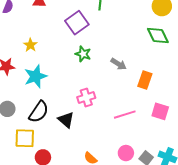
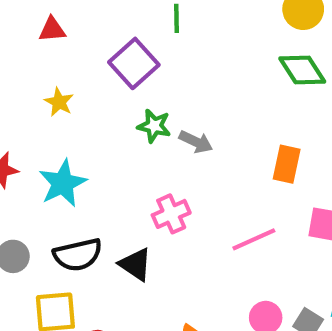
yellow star: (30, 45) -> (59, 102), moved
gray arrow: (119, 64) -> (196, 142), moved
black semicircle: (39, 112) -> (78, 255), turned 50

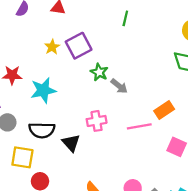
purple square: (134, 63) -> (79, 46), moved
orange rectangle: (287, 164) -> (164, 110), turned 30
pink line: (254, 239) -> (139, 126), moved

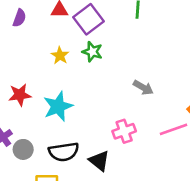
purple square: (79, 46) -> (88, 19), moved
green star: (99, 72) -> (92, 52), moved

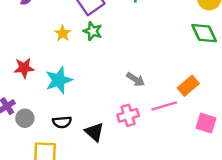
gray arrow: (143, 88) -> (136, 79), moved
pink cross: (124, 131) -> (128, 115), moved
black semicircle: (64, 152) -> (62, 122), size x0.7

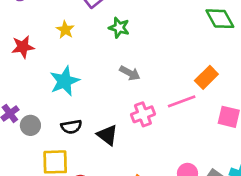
green star: (93, 31) -> (119, 28), moved
red star: (24, 68) -> (23, 47), moved
gray arrow: (136, 79) -> (130, 73), moved

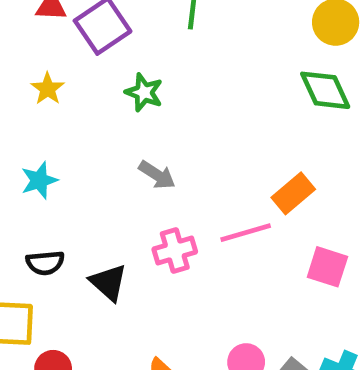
cyan star: (65, 81) -> (39, 180), size x0.7

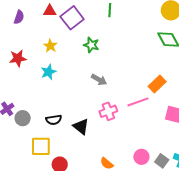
cyan star: (39, 180) -> (49, 72), moved

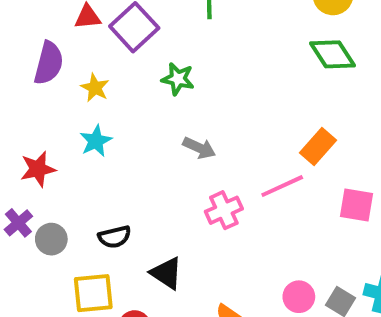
purple semicircle: (19, 17) -> (49, 63), moved, size x1.5
red star: (18, 58) -> (38, 169), moved
black triangle: (81, 127) -> (167, 273), moved

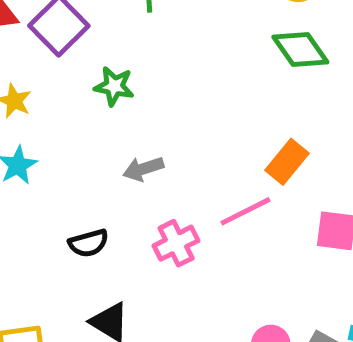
gray arrow: (199, 148) -> (143, 169), turned 140
black semicircle: (115, 237) -> (89, 243), moved

